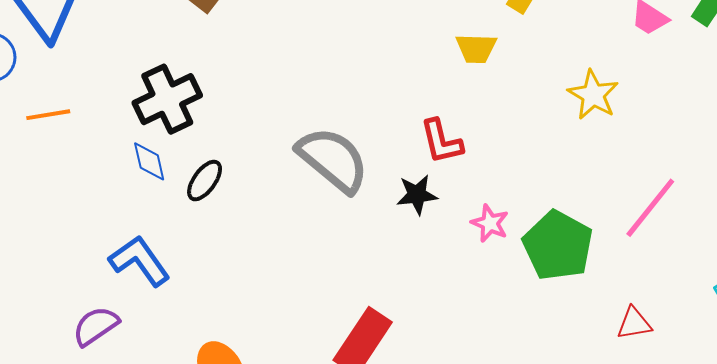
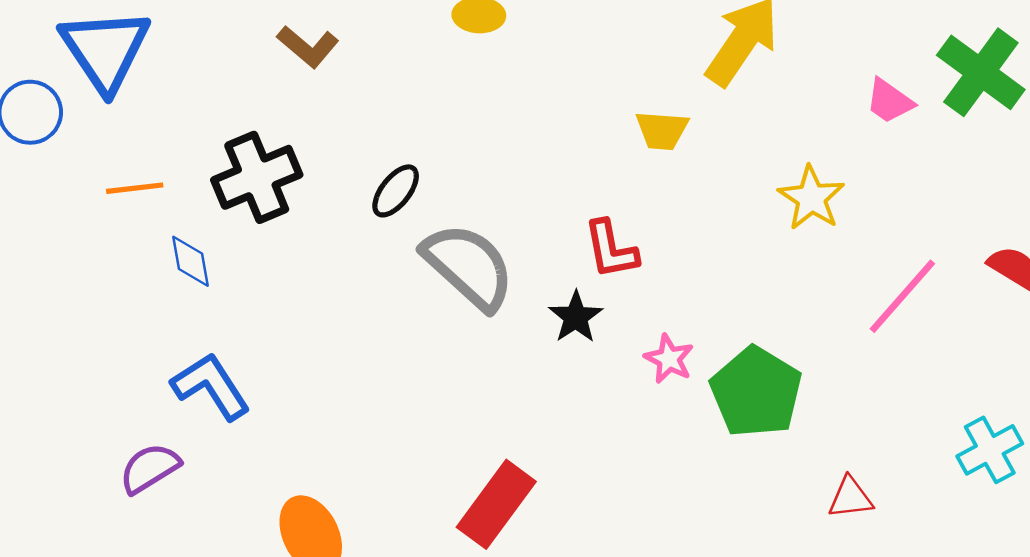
orange line: (48, 115) -> (135, 188), moved
blue diamond: (149, 161) -> (190, 261), moved
black ellipse: (205, 181) -> (396, 191), moved
black star: (417, 195) -> (576, 317), turned -30
pink line: (650, 208) -> (902, 296), moved

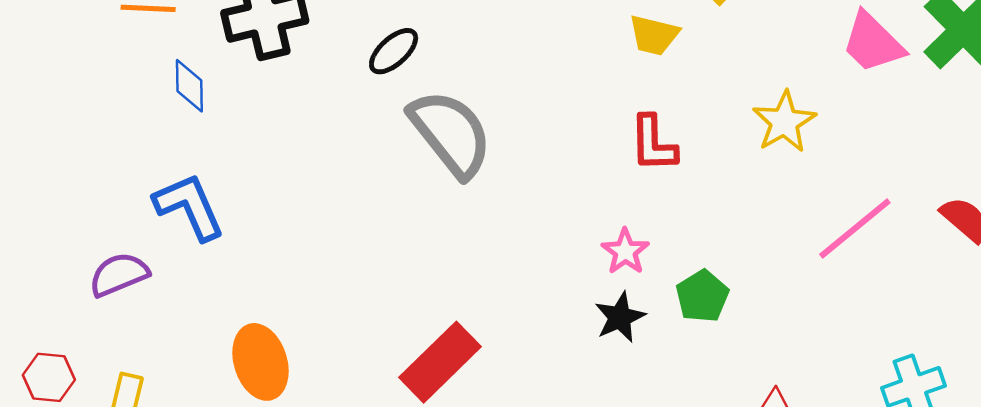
pink trapezoid: (889, 101) -> (873, 43), size x1.4
red L-shape: (611, 249) -> (653, 144), moved
black star: (576, 317) -> (620, 317), moved
green pentagon: (756, 392) -> (702, 296), size x0.6

